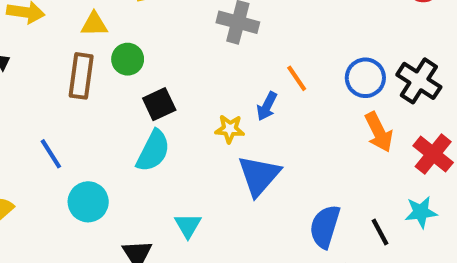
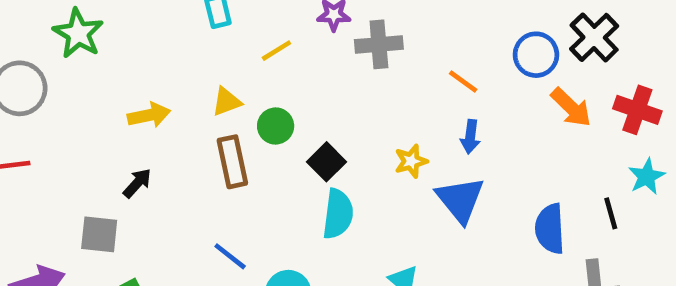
black cross: (419, 81) -> (594, 37), turned 33
blue arrow: (267, 106) -> (470, 137), moved
black line: (380, 232) -> (611, 213), turned 32

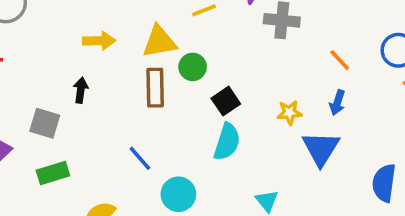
yellow triangle: (227, 102) -> (159, 42), size x1.5
black arrow: (137, 183) -> (81, 90), turned -45

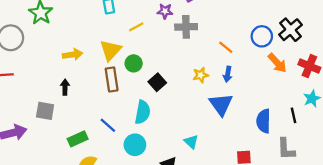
yellow triangle: (159, 42) -> (111, 50), turned -30
yellow star: (289, 113) -> (201, 75), moved
cyan semicircle: (227, 142) -> (143, 112), moved
green rectangle: (53, 173) -> (78, 139), moved

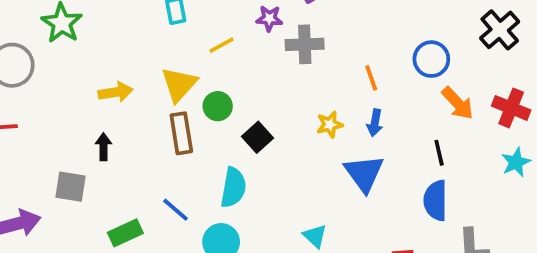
black cross: (291, 30) -> (500, 30), moved
orange line: (226, 47) -> (371, 78), turned 32
black line: (293, 115) -> (439, 153), moved

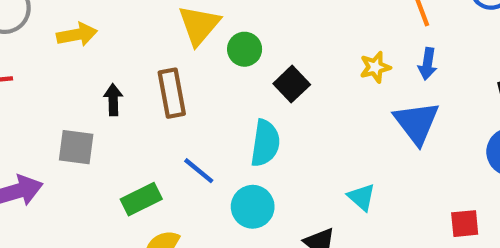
yellow arrow: (116, 92) -> (77, 35), moved
brown rectangle: (181, 133) -> (172, 93), moved

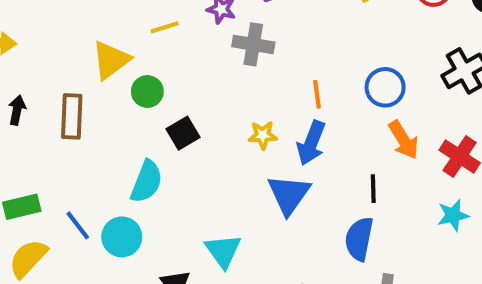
blue arrow: (428, 64) -> (311, 143), size x1.5
blue line: (199, 171) -> (78, 225), moved
cyan triangle: (361, 197) -> (223, 251), size x1.4

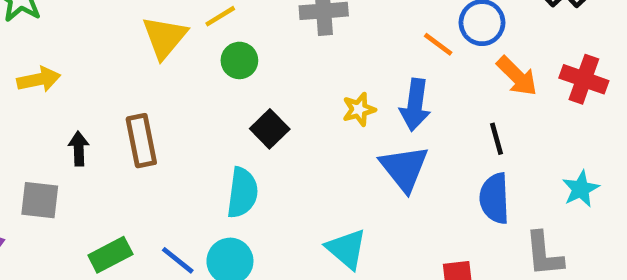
yellow triangle: (111, 60) -> (164, 37), moved
green circle: (147, 92) -> (239, 60), moved
orange line: (317, 94) -> (438, 44), moved, turned -32
cyan star: (453, 215) -> (581, 189), moved

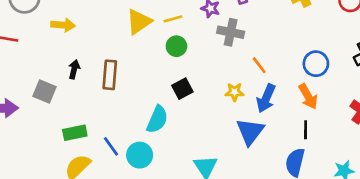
orange line: (438, 44) -> (259, 65), moved
orange arrow: (517, 76) -> (308, 96), moved

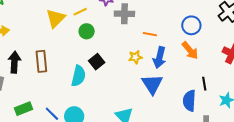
orange line: (259, 65) -> (150, 34), turned -32
black arrow: (74, 69) -> (14, 62), size x1.5
cyan semicircle: (157, 119) -> (78, 76), moved
black line: (306, 130) -> (204, 84), moved

